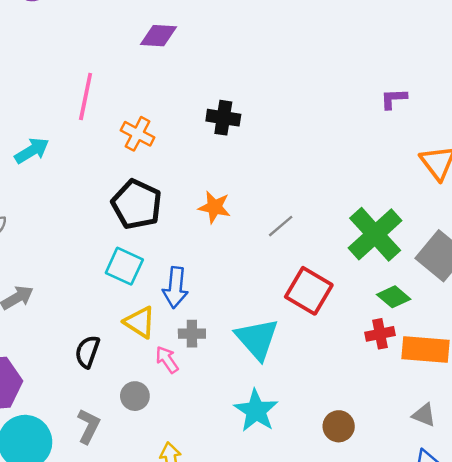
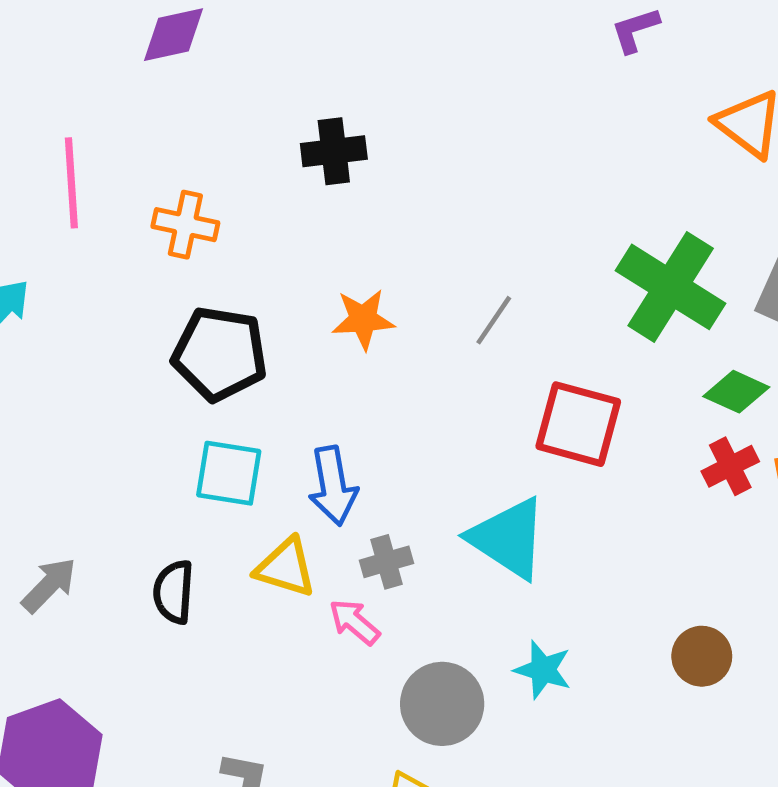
black semicircle: (87, 352) -> (174, 592), moved
gray circle: (135, 396) -> (442, 704), moved, size x1.5
cyan star: (256, 411) -> (543, 670), size x0.7

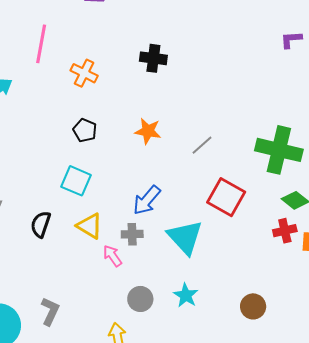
green cross: (671, 287) -> (279, 150), turned -33
black pentagon: (220, 354) -> (85, 130), size x0.6
blue arrow: (333, 486) -> (147, 200), moved, turned 36
gray circle: (442, 704) -> (140, 299), size x0.7

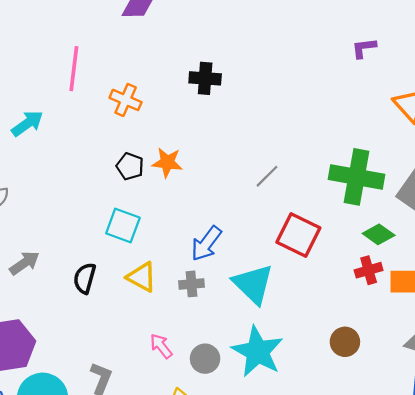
orange star: (148, 131) -> (167, 162), moved
pink arrow: (112, 256) -> (161, 346), moved
cyan star: (186, 295) -> (258, 352), size x1.8
brown circle: (253, 306) -> (345, 342), moved

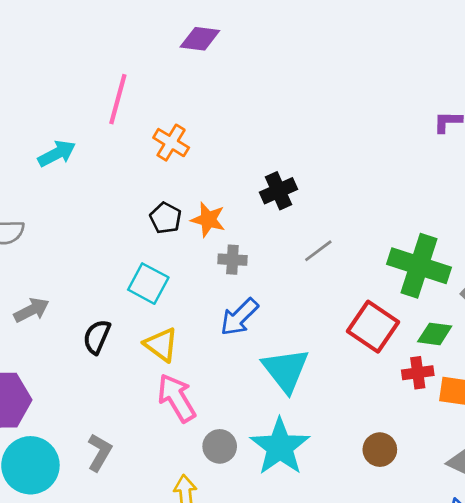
black cross: (205, 78) -> (278, 191), moved, turned -36
green diamond: (379, 234) -> (435, 334), turned -36
red square: (298, 235) -> (373, 327), moved
gray cross: (191, 284) -> (232, 260), moved
pink arrow: (161, 346) -> (177, 398), moved, size x1.6

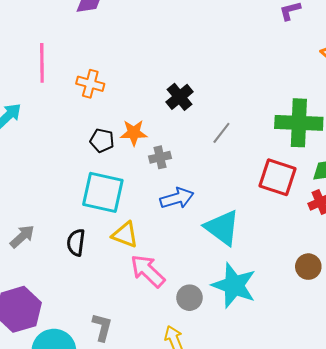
cyan square: (148, 284) -> (103, 192), size x1.4
blue arrow: (239, 317) -> (177, 198), turned -136

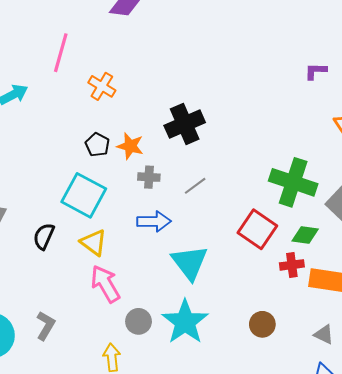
black cross: (180, 97) -> (185, 124), size x1.4
gray line: (221, 133) -> (195, 186), moved

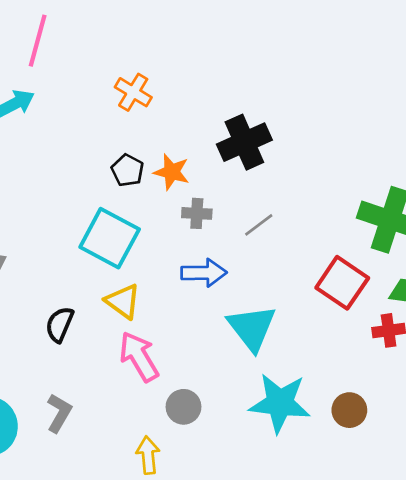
pink line: (61, 53) -> (38, 41), moved
black semicircle: (44, 236) -> (60, 324), moved
cyan star: (185, 322) -> (280, 403), moved, turned -30

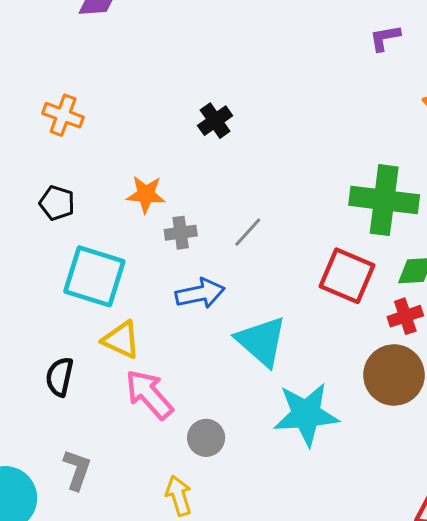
orange cross: (133, 92) -> (63, 115), moved
black cross: (244, 142) -> (215, 121), moved, size x0.6
black pentagon: (128, 170) -> (57, 203), moved
brown circle: (349, 410) -> (394, 375), moved, size x1.6

